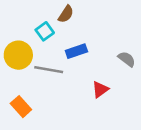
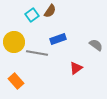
cyan square: (45, 31) -> (32, 15), moved

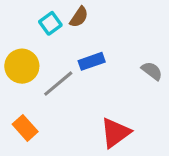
gray line: (37, 53) -> (58, 84), turned -50
red triangle: (76, 68) -> (115, 133), moved, size x1.5

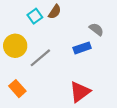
blue rectangle: (92, 61) -> (82, 48), moved
gray semicircle: (152, 71) -> (96, 29), moved

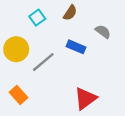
brown semicircle: (55, 12) -> (70, 13), moved
blue rectangle: (82, 48) -> (76, 47), moved, turned 42

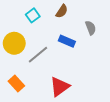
gray semicircle: (103, 32) -> (91, 28), turned 32
red triangle: (85, 98) -> (60, 87), moved

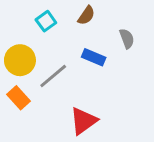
orange rectangle: (16, 84) -> (19, 98), moved

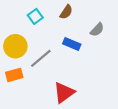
gray semicircle: (127, 39) -> (97, 30), turned 64
orange rectangle: (19, 98) -> (14, 75), turned -63

